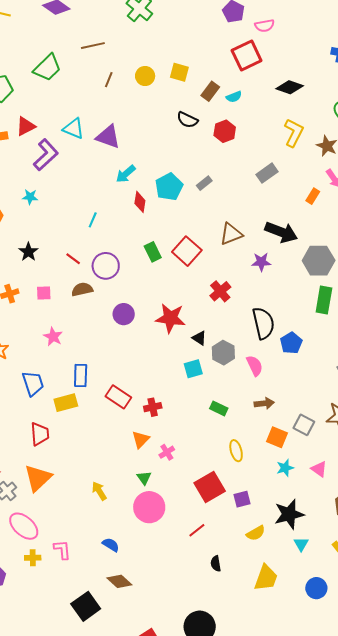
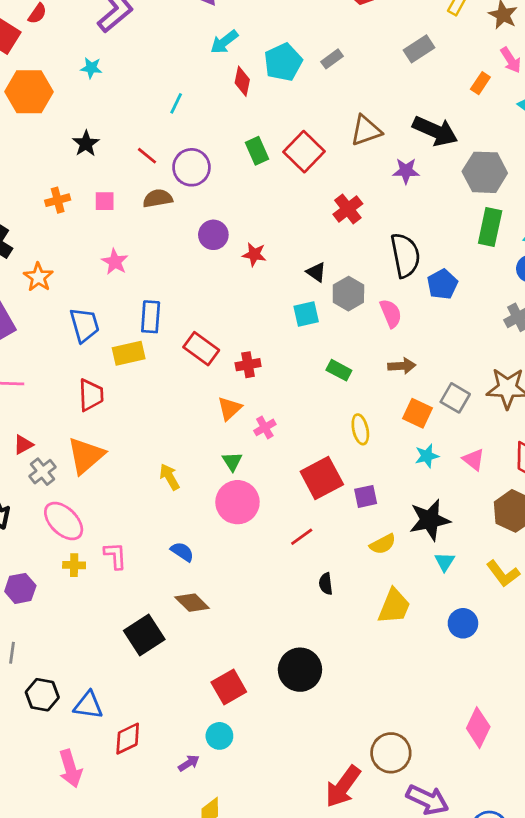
red star: (170, 318) -> (254, 254), moved, size x0.6

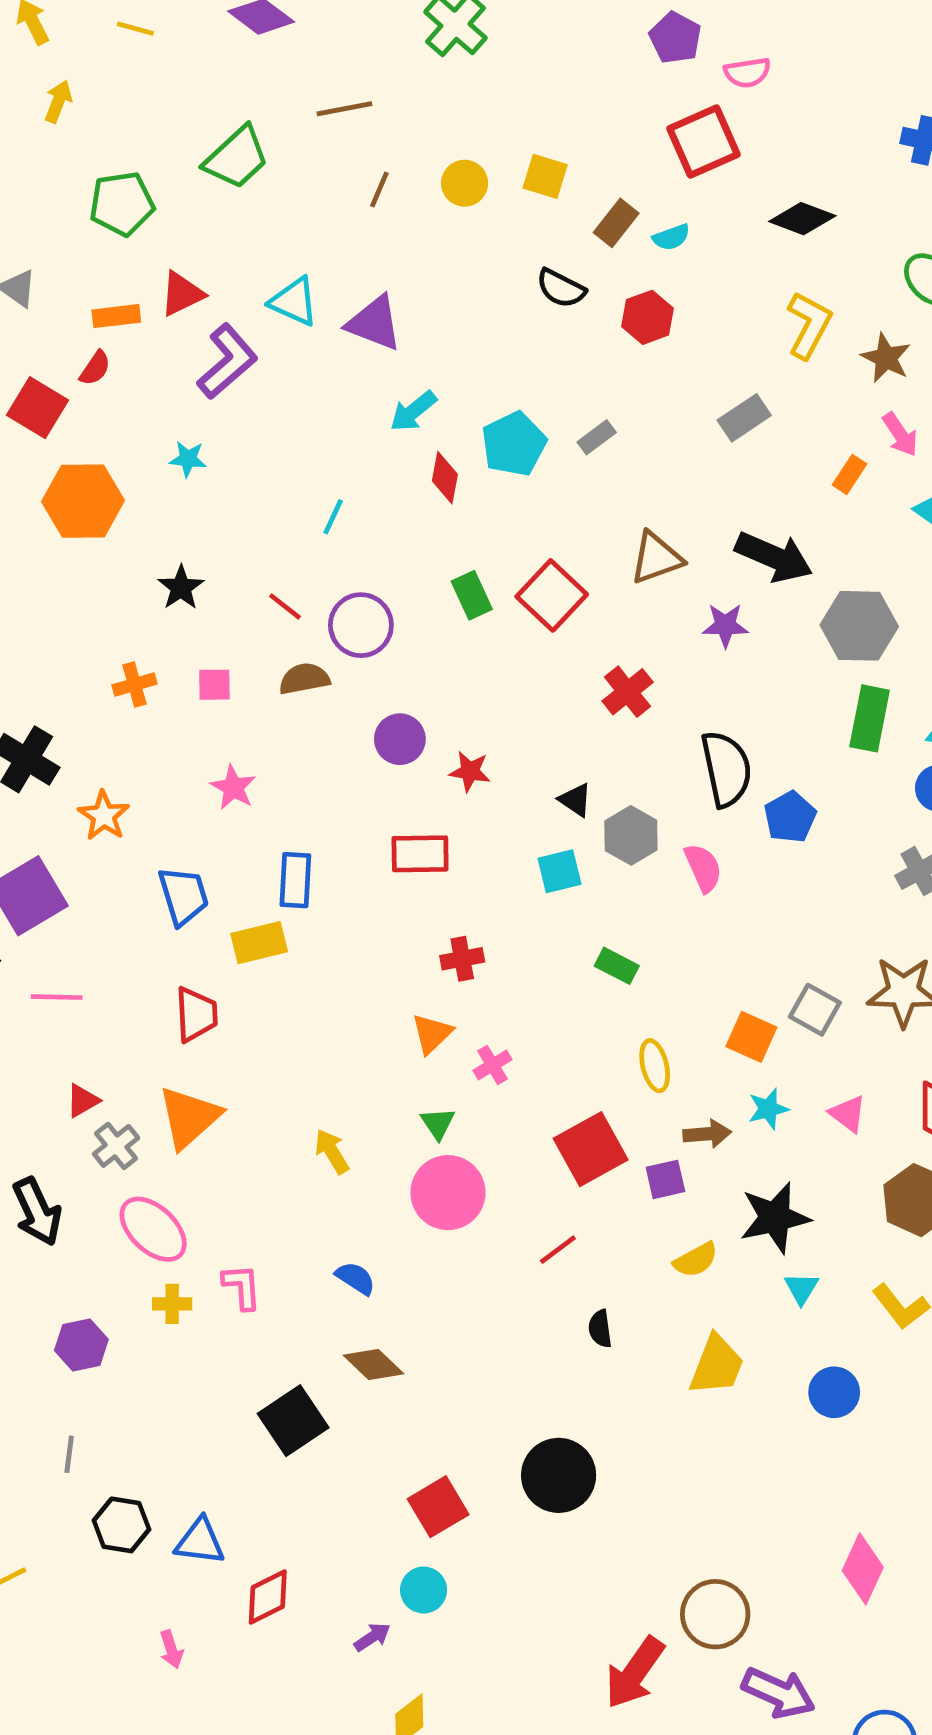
red rectangle: (201, 349) -> (420, 854), moved, turned -36
brown arrow: (402, 366) -> (707, 1134), moved
pink arrow: (70, 768) -> (171, 1649), size x0.6

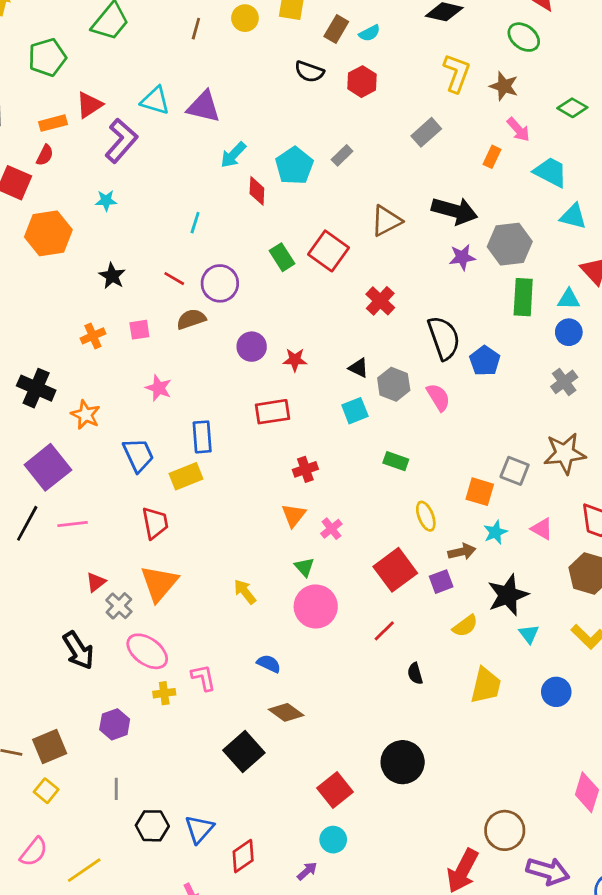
purple star: (725, 625) -> (462, 257), moved
blue triangle: (200, 1541) -> (199, 829), turned -48

